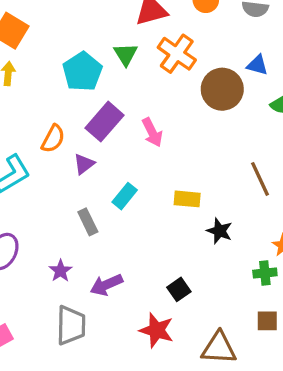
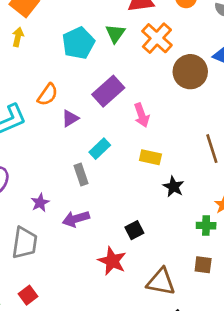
purple rectangle: (105, 122) -> (108, 91), moved
pink arrow: (152, 132) -> (142, 115), moved
gray rectangle: (88, 222) -> (81, 175), moved
gray trapezoid: (71, 325) -> (25, 243), moved

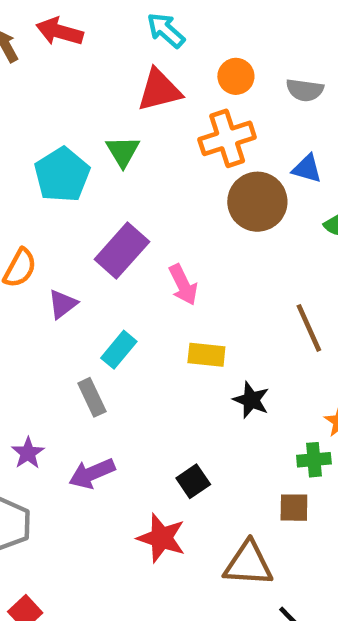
orange cross: (157, 38) -> (227, 138), moved, turned 36
brown square: (203, 265) -> (294, 508), moved

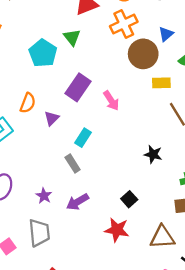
blue triangle: (307, 169) -> (166, 34), turned -49
yellow rectangle: (206, 355) -> (161, 83), moved

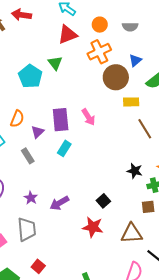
purple rectangle: (78, 87) -> (61, 120), moved, turned -40
black star: (153, 154) -> (135, 171), moved
gray rectangle: (73, 163) -> (28, 156), moved

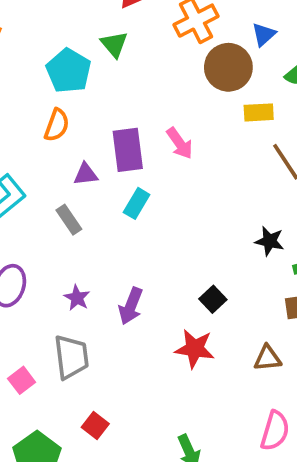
orange semicircle: (17, 119) -> (57, 125), moved
purple triangle: (38, 132) -> (86, 174), turned 40
purple arrow: (59, 203) -> (131, 306), turned -36
brown triangle: (132, 233) -> (268, 358), size x0.7

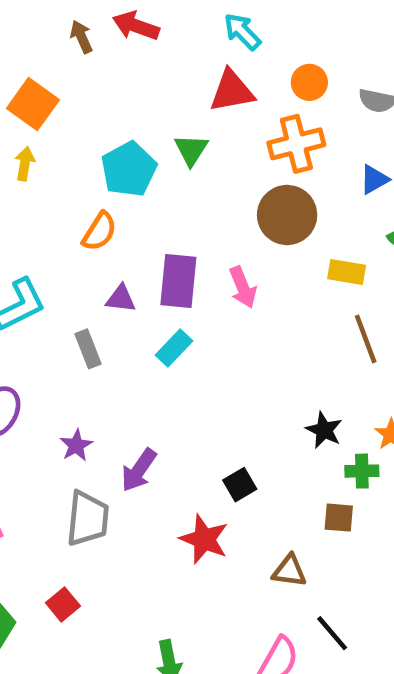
brown circle: (228, 67) -> (287, 215), moved
gray trapezoid: (71, 357) -> (88, 519), moved

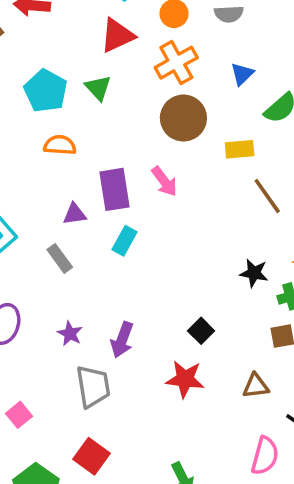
cyan pentagon: (129, 169) -> (46, 91), moved
orange semicircle: (99, 231) -> (60, 145), moved, turned -104
red square: (63, 604) -> (91, 456), size x1.4

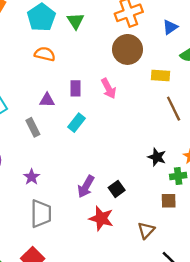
purple rectangle: (114, 189) -> (75, 88), size x0.6
purple arrow: (122, 340) -> (86, 186), moved
brown triangle: (256, 386) -> (146, 230), turned -48

